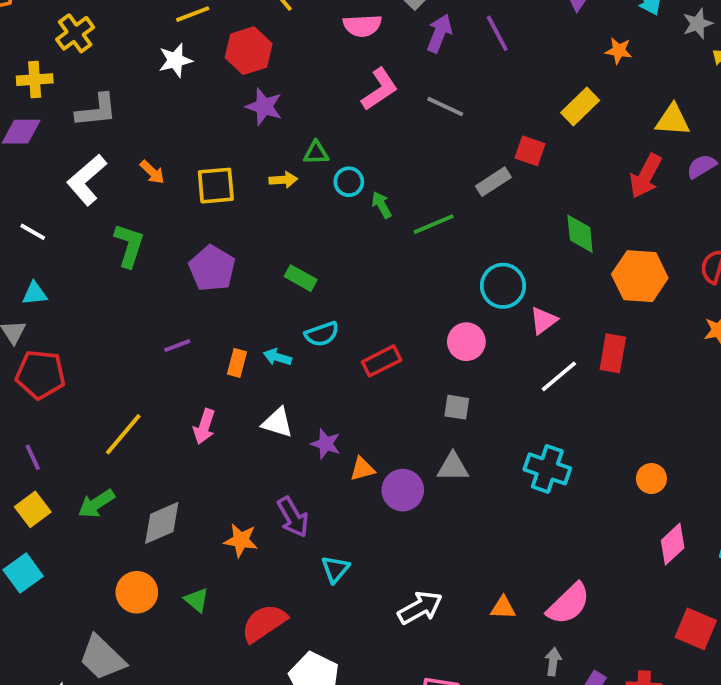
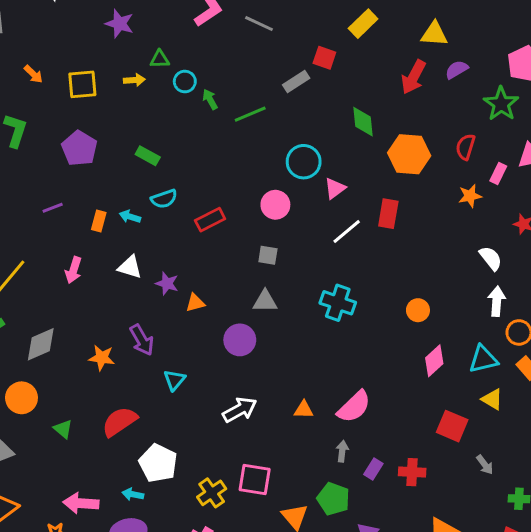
purple circle: (403, 490) -> (240, 340), moved
green triangle: (197, 600) -> (63, 429), moved

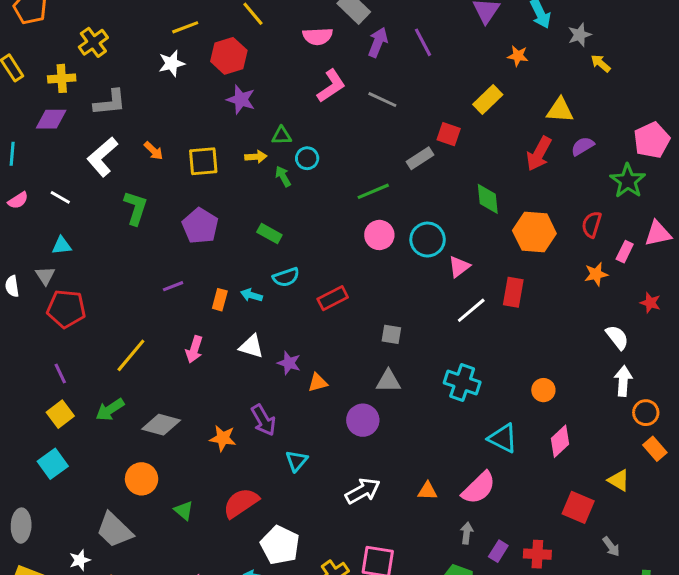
green arrow: (210, 99) -> (283, 176), moved
pink circle: (275, 205) -> (379, 235), moved
gray diamond: (41, 344) -> (161, 425), turned 39
cyan triangle: (483, 359) -> (503, 438), moved, turned 40

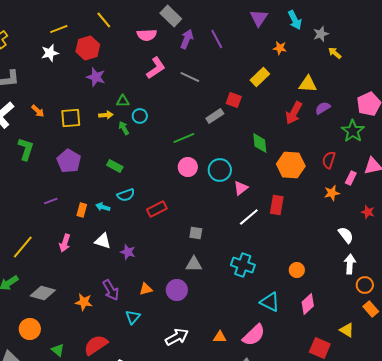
orange triangle: (318, 383) -> (146, 289), moved

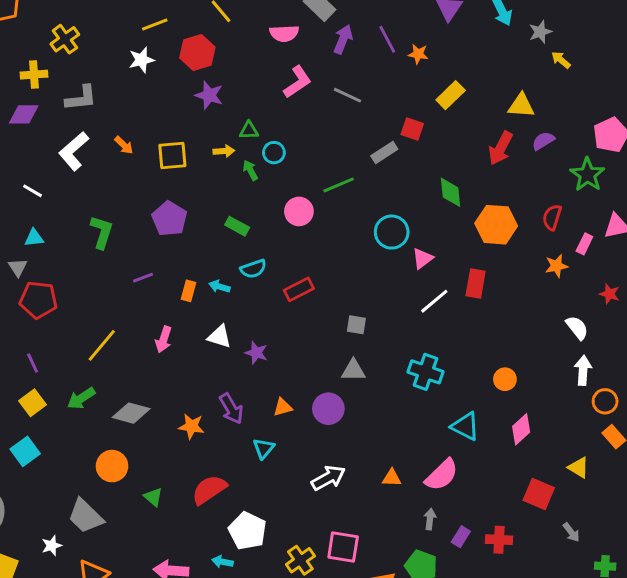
orange star: (280, 48) -> (418, 54), moved
green L-shape: (26, 149) -> (102, 232), moved
pink circle: (188, 167) -> (299, 211), moved

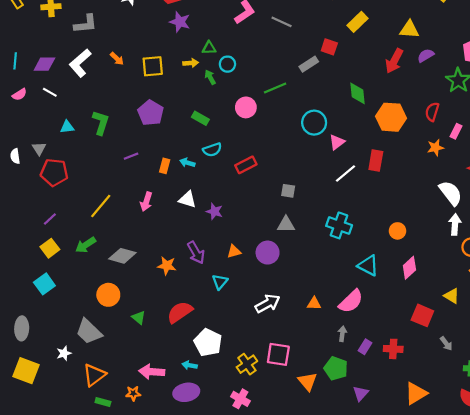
purple diamond: (24, 114) -> (44, 64), moved
cyan triangle: (34, 238) -> (67, 127), moved
white semicircle: (577, 328) -> (451, 193), size x1.4
purple line: (33, 363) -> (50, 219), turned 72

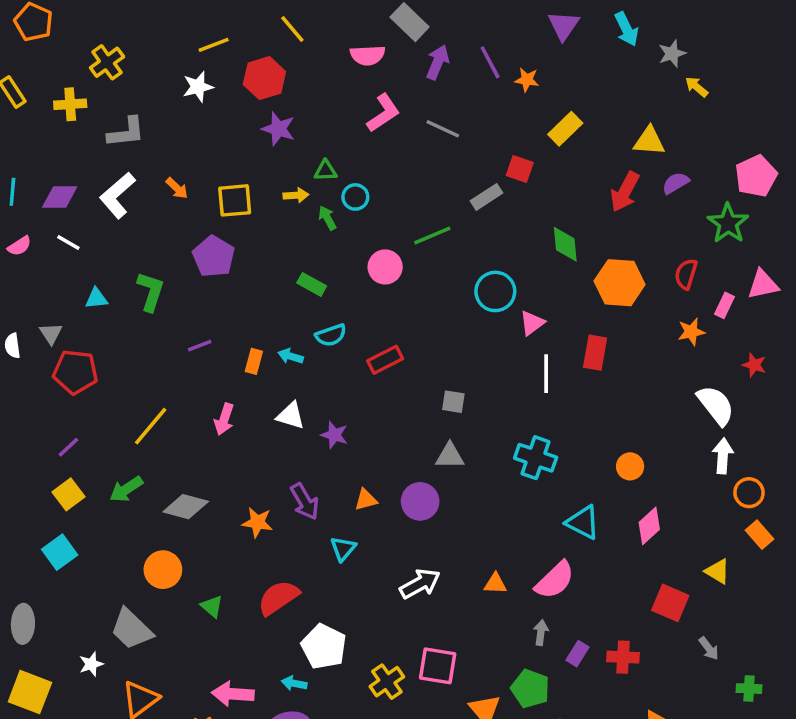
purple pentagon: (151, 113) -> (214, 256), moved
white line: (346, 174) -> (546, 374), turned -50

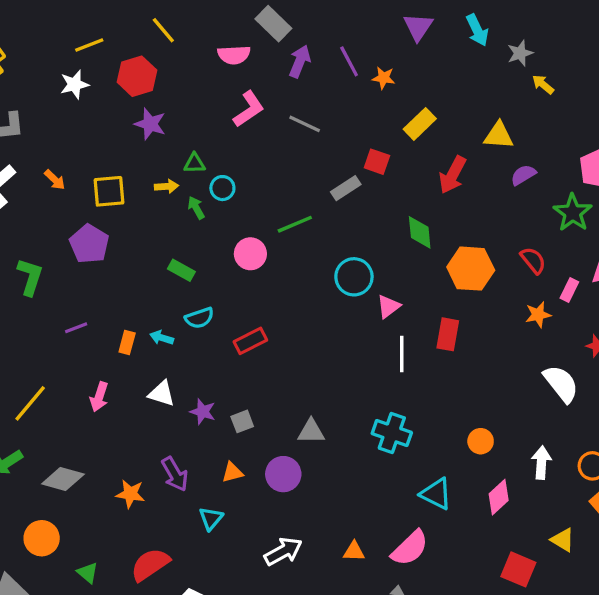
red arrow: (625, 192) -> (453, 175), moved
red semicircle: (686, 274) -> (533, 260), turned 124
gray square: (453, 402) -> (242, 421), moved, turned -30
white arrow: (723, 456) -> (541, 463), moved

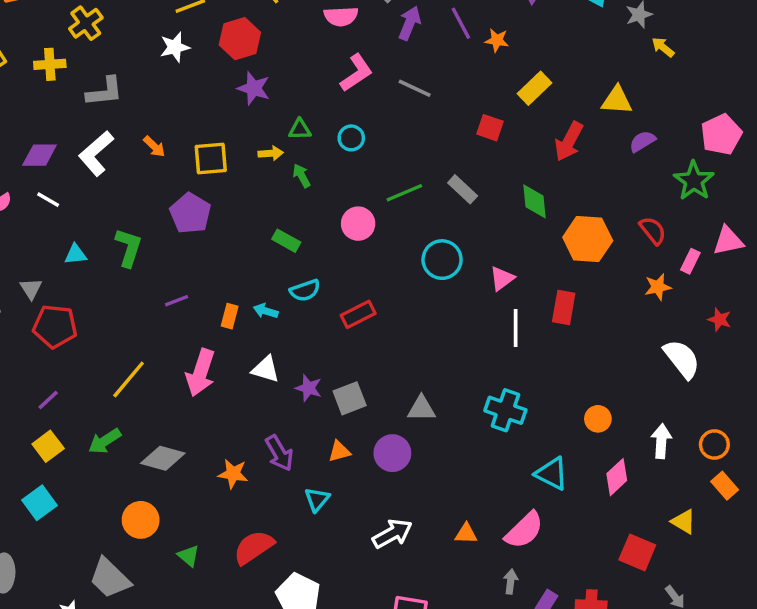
cyan circle: (222, 188) -> (351, 138), moved
gray rectangle: (346, 188) -> (463, 189), moved, turned 76
cyan circle: (354, 277) -> (442, 260), moved
pink arrow: (99, 397) -> (201, 373), size x1.5
gray square: (242, 421) -> (350, 398), size x1.4

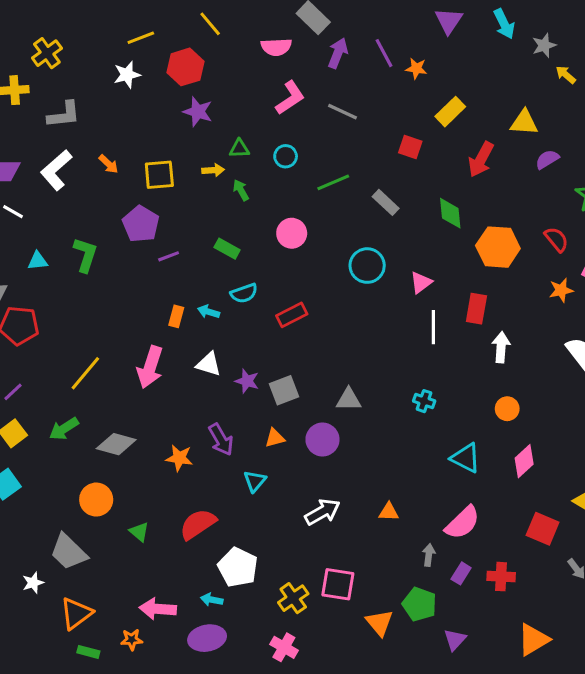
green line: (404, 193) -> (333, 182), moved
purple line: (177, 301) -> (169, 256), moved
cyan cross: (505, 410) -> (424, 401), size x0.6
white arrow: (661, 441) -> (501, 347), moved
pink semicircle: (524, 530) -> (463, 523), moved

